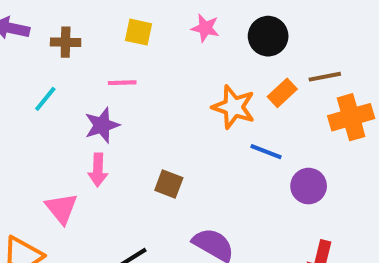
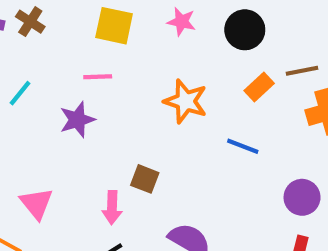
yellow square: (138, 32) -> (114, 26), size x1.4
brown cross: (66, 42) -> (30, 22), moved, turned 32
orange star: (234, 107) -> (186, 101), moved
pink arrow: (98, 170) -> (112, 208), moved
purple circle: (309, 186) -> (302, 197), moved

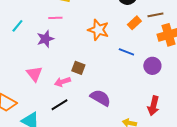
purple circle: (302, 197) -> (152, 66), moved
pink triangle: (36, 203) -> (34, 74), moved
pink arrow: (112, 208) -> (62, 82), turned 70

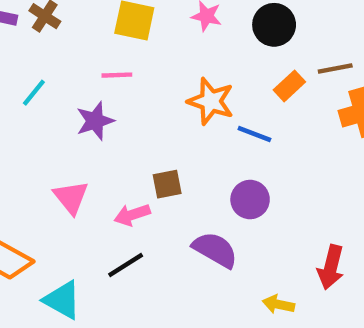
blue line: (126, 52) -> (254, 134), moved
purple circle: (152, 66) -> (250, 200), moved
brown square: (78, 68) -> (167, 184), turned -32

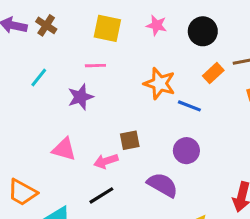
pink triangle: (71, 197) -> (64, 149), turned -35

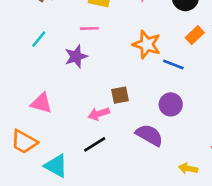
pink triangle: (64, 149) -> (41, 103), moved

